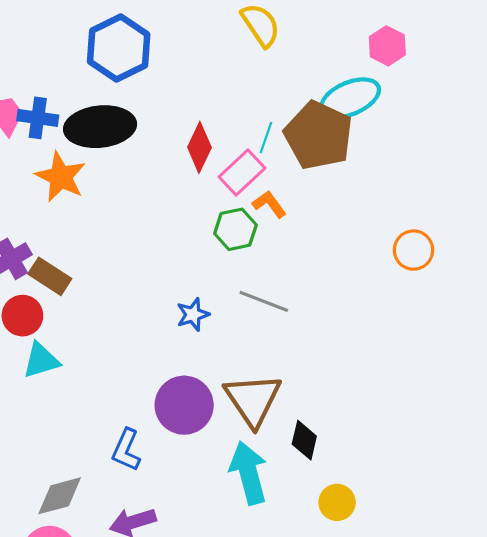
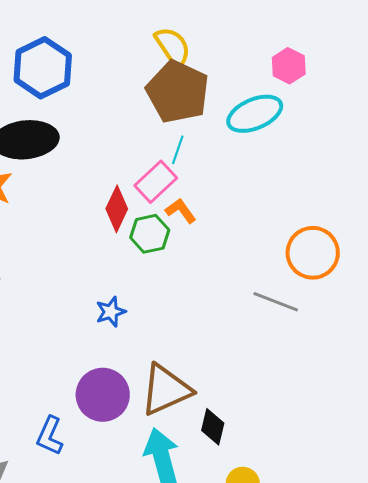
brown pentagon: (318, 135) -> (178, 92), moved
red diamond: (199, 147) -> (117, 209), moved
orange circle: (413, 250) -> (313, 253), size x1.4
gray line: (264, 301) -> (276, 302), moved
brown triangle: (253, 400) -> (166, 390), turned 40

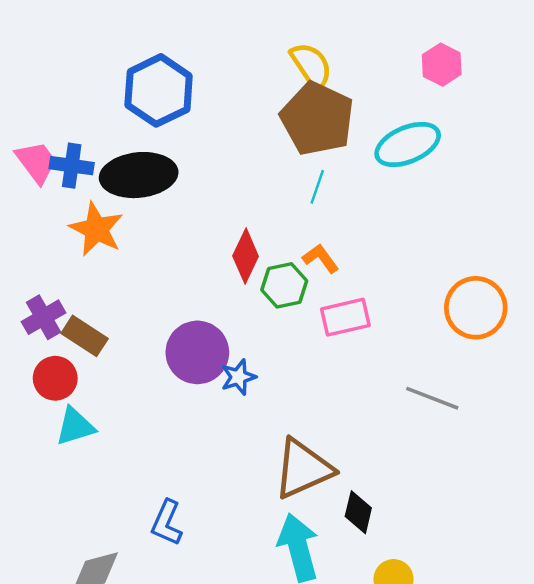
pink hexagon: (289, 66) -> (442, 65), moved
pink rectangle: (156, 182) -> (345, 317), moved, turned 30
gray line: (276, 302) -> (432, 398), moved
purple circle: (103, 395) -> (197, 352), moved

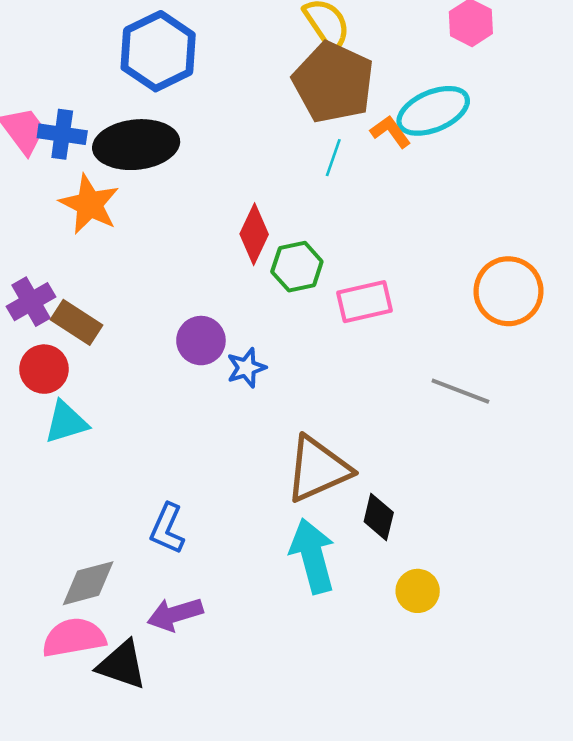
orange L-shape: (321, 258) -> (390, 132), moved
purple circle: (197, 352) -> (201, 341), size x0.7

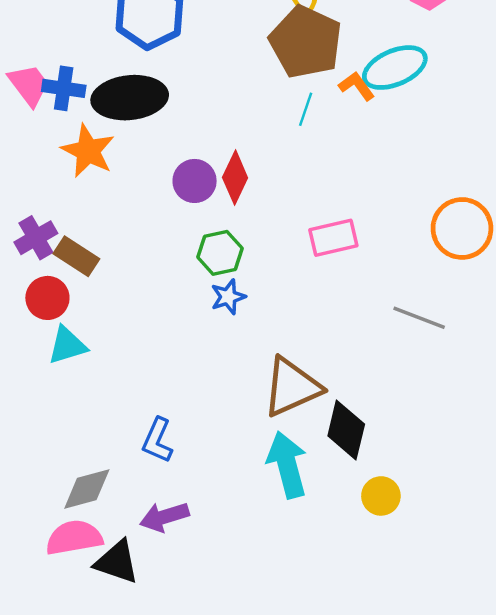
green hexagon: (297, 267) -> (220, 253), moved
purple circle: (201, 341) -> (195, 181), moved
black diamond: (379, 517) -> (346, 430), size x1.4

